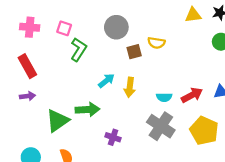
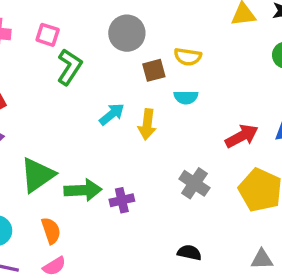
cyan semicircle: (164, 97) -> (186, 97), moved
green arrow: (87, 109) -> (83, 190), moved
gray cross: (161, 126) -> (194, 183), size x0.7
purple cross: (113, 137) -> (122, 200), turned -32

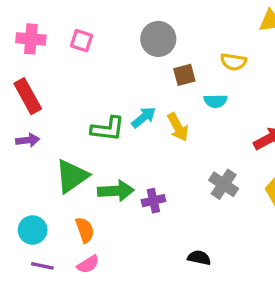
yellow semicircle: (188, 57) -> (233, 62), moved
green L-shape: (70, 67) -> (108, 129), moved, turned 64
yellow arrow: (147, 124) -> (178, 127), turned -36
black semicircle: (189, 253) -> (199, 258), moved

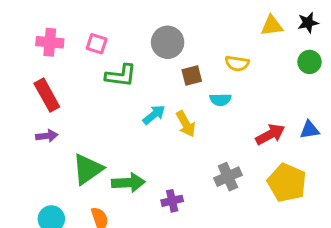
green L-shape: (108, 129) -> (121, 75), moved
gray cross: (224, 184) -> (228, 177), turned 32
purple cross: (153, 201) -> (172, 201), moved

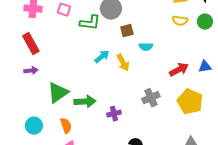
yellow semicircle: (237, 63) -> (180, 21), moved
green L-shape: (121, 75) -> (90, 23), moved

